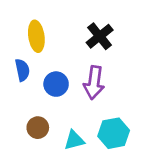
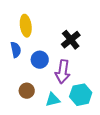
black cross: (100, 36) -> (71, 40), moved
purple arrow: (94, 83) -> (63, 72), moved

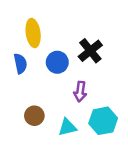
blue circle: (40, 60) -> (57, 62), moved
purple arrow: (63, 72) -> (80, 92), size x0.7

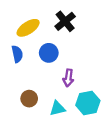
yellow ellipse: (33, 33) -> (28, 28), turned 65
black cross: (90, 51) -> (65, 21), moved

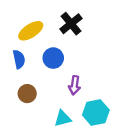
brown circle: (29, 99) -> (27, 94), moved

